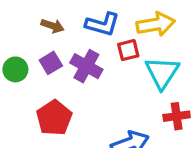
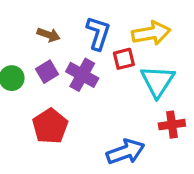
blue L-shape: (102, 24) -> (98, 33), turned -88

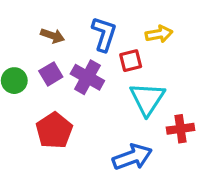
yellow arrow: (151, 33) -> (159, 34), size x0.7
cyan triangle: (158, 81) -> (147, 99), moved

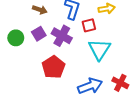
red cross: (181, 129) -> (120, 83), moved, turned 35
red pentagon: (54, 130) -> (53, 67), moved

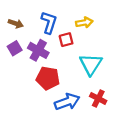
cyan triangle: (99, 49) -> (91, 64), moved
red pentagon: (53, 67) -> (48, 78), moved, turned -30

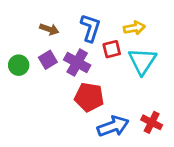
cyan triangle: (91, 64) -> (142, 61), moved

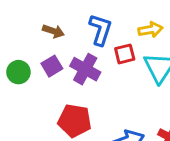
red pentagon: (89, 97) -> (75, 121), moved

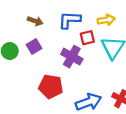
blue L-shape: (100, 30) -> (70, 20), turned -105
purple cross: (85, 69) -> (72, 57), moved

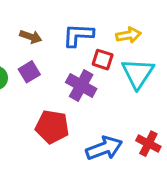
red square: (87, 38) -> (103, 60), turned 32

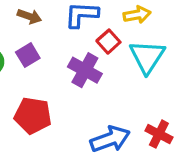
red square: (103, 60) -> (108, 42), turned 30
red pentagon: (52, 127) -> (33, 116), moved

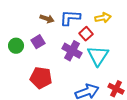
brown arrow: (29, 16) -> (47, 19), moved
cyan triangle: (147, 57) -> (98, 56), moved

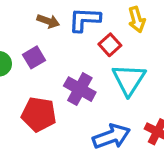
yellow arrow: (103, 18) -> (137, 20), turned 84
purple cross: (72, 51) -> (80, 89), moved

